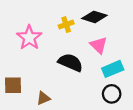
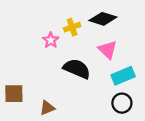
pink star: (29, 38) -> (51, 40), moved, size x0.6

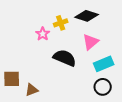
pink triangle: (108, 50) -> (91, 42), turned 36
brown triangle: (47, 108) -> (32, 90), moved

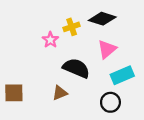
black circle: (103, 87) -> (110, 102), moved
brown triangle: (32, 90) -> (60, 93), moved

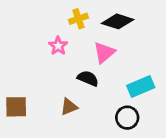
yellow cross: (72, 27) -> (78, 19), moved
pink triangle: (107, 49) -> (104, 53), moved
black semicircle: (76, 68) -> (88, 78), size x0.7

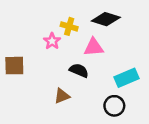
yellow cross: (78, 19) -> (69, 26), moved, turned 35
pink triangle: (104, 53) -> (94, 47), turned 35
brown square: (16, 107) -> (14, 66), moved

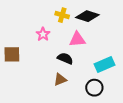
yellow cross: (69, 26) -> (62, 15), moved
brown triangle: (62, 96) -> (60, 80), moved

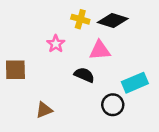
brown triangle: (60, 80) -> (44, 110), moved
black circle: (94, 88) -> (113, 105), moved

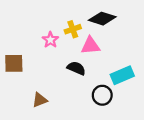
yellow cross: (80, 19) -> (73, 29), moved, turned -35

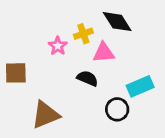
black diamond: (102, 19) -> (117, 22), turned 40
brown triangle: (40, 100) -> (46, 115), size x1.6

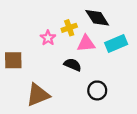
cyan rectangle: (140, 86) -> (116, 43), moved

